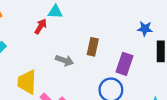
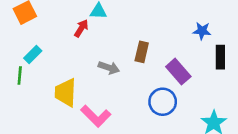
purple rectangle: (125, 64) -> (178, 72), turned -60

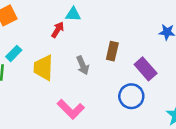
gray arrow: (109, 68) -> (83, 65), turned 48
yellow trapezoid: (66, 93) -> (43, 68), moved

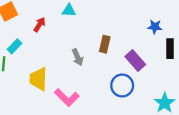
red arrow: (58, 30) -> (40, 25), moved
yellow trapezoid: (43, 68) -> (38, 79), moved

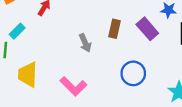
purple rectangle: (135, 60) -> (147, 29), moved
yellow trapezoid: (38, 79) -> (28, 75), moved

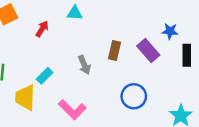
cyan rectangle: (17, 31) -> (45, 76), moved

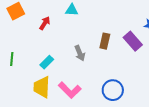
blue circle: (134, 96) -> (113, 90), moved
yellow trapezoid: (25, 97) -> (42, 87), moved

